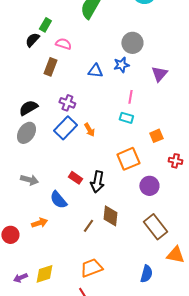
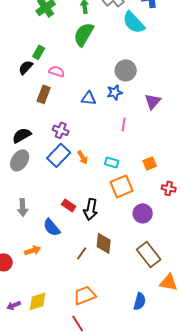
cyan rectangle: (126, 118) -> (112, 162), moved
gray arrow: (29, 180) -> (23, 207), turned 72

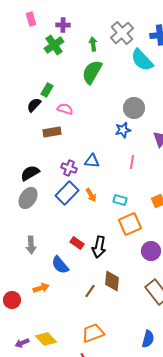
brown rectangle: (44, 94) -> (52, 132), turned 60
blue triangle: (89, 98) -> (92, 161), moved
yellow diamond: (38, 301) -> (46, 339), turned 65

